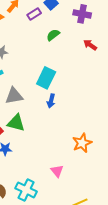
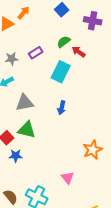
purple rectangle: (34, 14) -> (36, 53), moved
red arrow: (90, 45) -> (79, 52), moved
cyan rectangle: (46, 78) -> (61, 72), moved

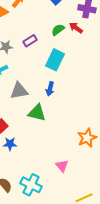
red arrow: (79, 52) -> (76, 28), moved
blue arrow: (62, 108) -> (50, 89), moved
green triangle: (27, 130) -> (37, 113), moved

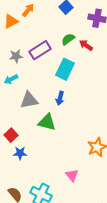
red arrow: (76, 28) -> (86, 45), moved
purple rectangle: (30, 41) -> (40, 50), size x1.5

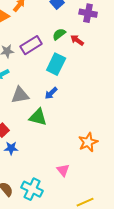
blue arrow: (60, 98) -> (51, 93), turned 32

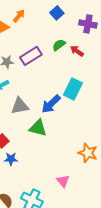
cyan rectangle: (56, 64) -> (73, 89), moved
blue arrow: (51, 93) -> (51, 104), size x1.5
orange star: (88, 142) -> (88, 153), turned -30

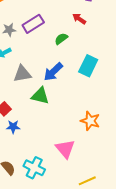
green semicircle: (59, 45) -> (61, 39), moved
cyan rectangle: (73, 89) -> (88, 66), moved
pink triangle: (63, 181) -> (65, 149), size x1.5

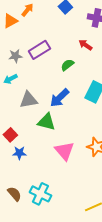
pink triangle: (65, 149) -> (64, 151), moved

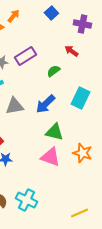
green triangle: (46, 122) -> (54, 132), moved
pink triangle: (64, 151) -> (50, 157), turned -30

